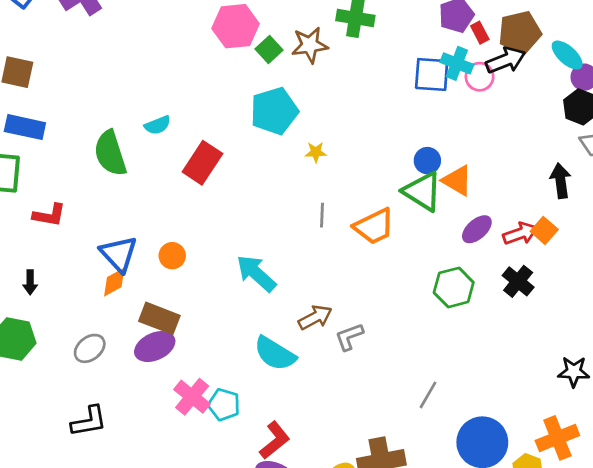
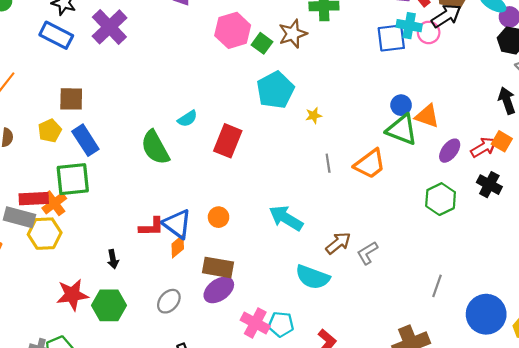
blue rectangle: (25, 127) -> (85, 140), turned 56
red L-shape: (49, 215) -> (151, 227), moved

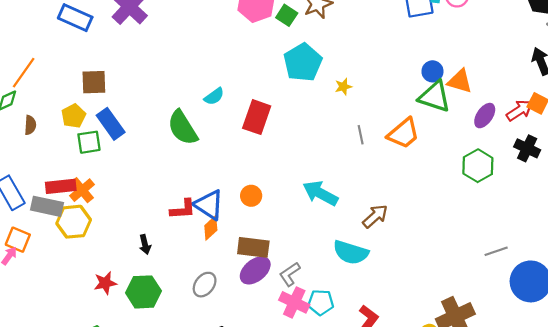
green square: (73, 179) -> (89, 142), moved, size x0.7
gray L-shape: (367, 253) -> (290, 274), moved
gray line: (437, 286) -> (496, 251), moved, turned 55
red star: (72, 295) -> (105, 283), size x0.7

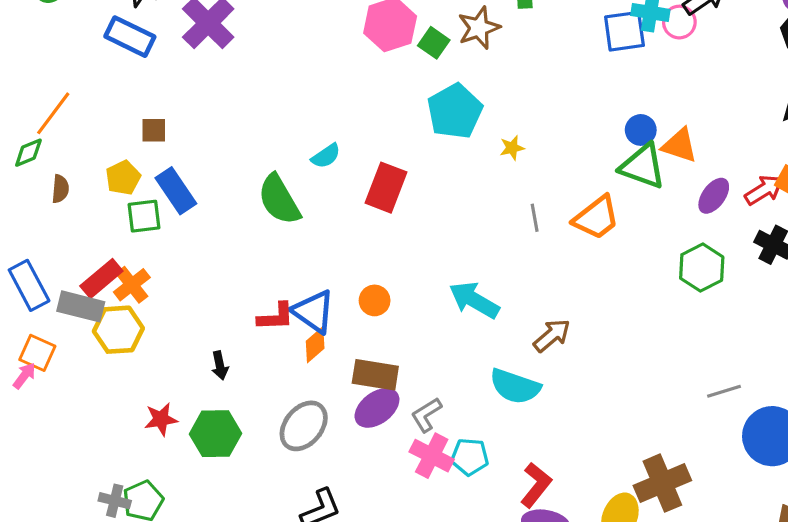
brown square: (94, 82) -> (154, 130), size x0.7
red rectangle: (61, 186) -> (101, 278), turned -36
gray ellipse: (205, 285) -> (304, 426), size x1.4

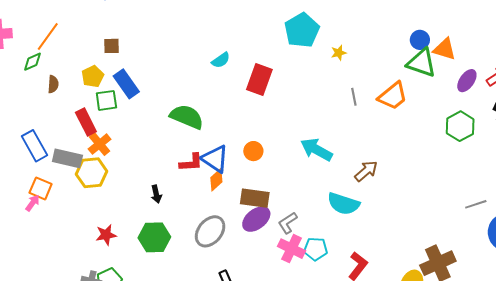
green semicircle: (279, 200) -> (187, 117), moved, turned 144
red rectangle: (101, 278) -> (86, 122), moved, turned -76
red star: (161, 419) -> (106, 235), moved

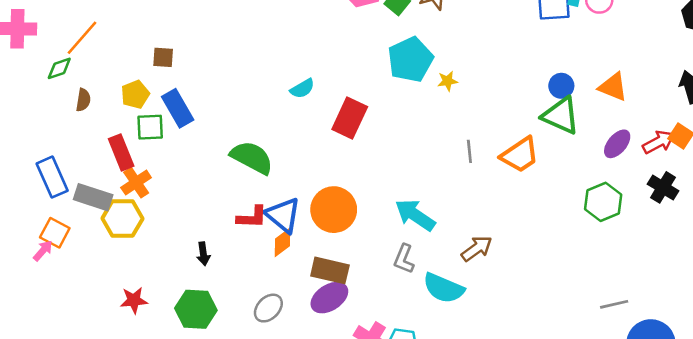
orange triangle: (445, 49) -> (613, 87), moved
yellow star: (339, 53) -> (447, 81), moved
orange circle: (253, 151) -> (334, 210), size x1.8
gray L-shape: (288, 223) -> (404, 259), moved, turned -40
gray ellipse: (210, 231) -> (268, 308), size x0.7

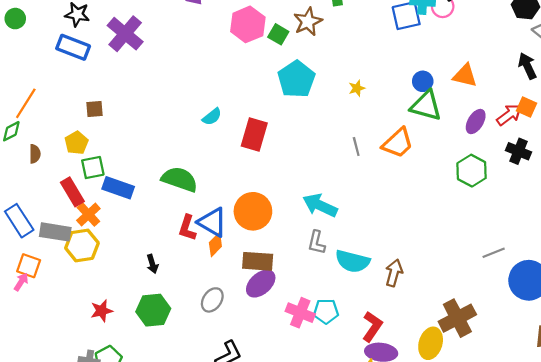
yellow star: (447, 81) -> (357, 88), moved
blue rectangle: (178, 108) -> (118, 188), moved, turned -32
red L-shape: (252, 217) -> (187, 228), turned 115
brown arrow: (477, 249) -> (394, 273), moved, turned -30

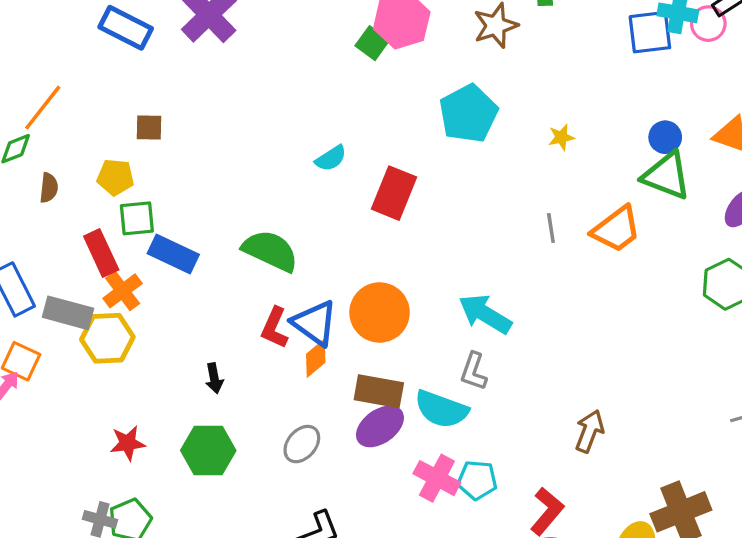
green square: (278, 34) -> (372, 43), moved
yellow pentagon: (76, 143) -> (115, 177), turned 30
cyan semicircle: (353, 261) -> (441, 409), moved

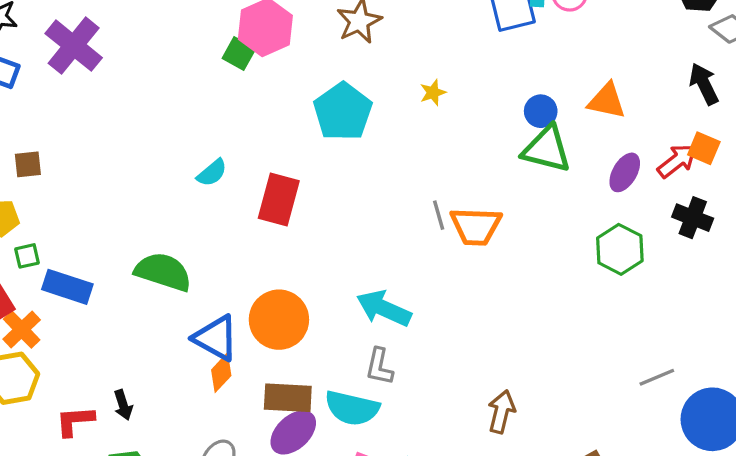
yellow star: (561, 137) -> (433, 93), moved
green square: (137, 218) -> (27, 256), size x0.7
orange trapezoid: (616, 229) -> (476, 226), moved, turned 46
red L-shape: (275, 328) -> (75, 421), moved, turned 69

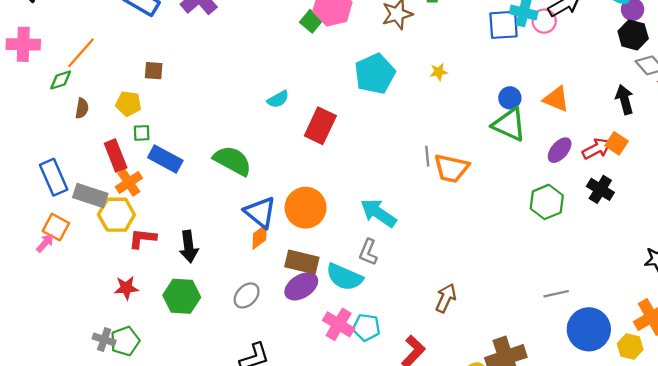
black arrow: (123, 405) -> (189, 247), size x1.5
red L-shape: (75, 421) -> (143, 238), moved

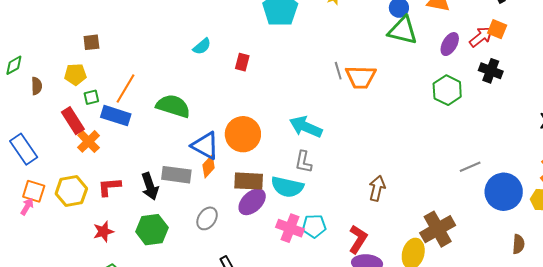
orange line: (81, 53) -> (126, 89), moved
red rectangle: (320, 126) -> (242, 62), size x0.6
gray rectangle: (90, 195) -> (176, 175), moved
yellow hexagon: (116, 215) -> (71, 191), moved

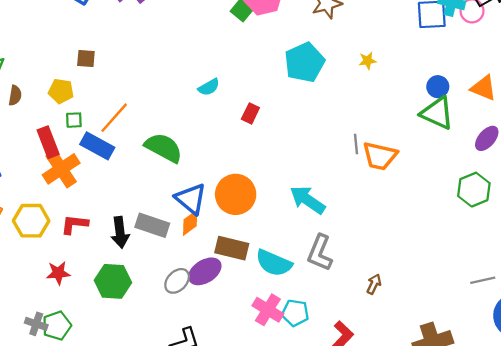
orange cross: (89, 141) -> (61, 169), size x1.4
gray L-shape: (303, 162) -> (320, 253), moved, size x1.4
brown arrow: (377, 188) -> (374, 284), size x0.7
purple ellipse: (252, 202) -> (205, 271), moved

